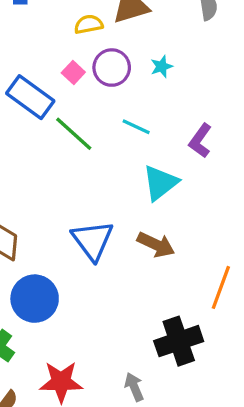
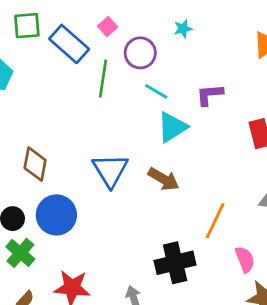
purple circle: (112, 68) -> (140, 53), moved
cyan line: (136, 127) -> (156, 91), moved
green line: (74, 134) -> (103, 79), turned 51
purple L-shape: (200, 141) -> (210, 95), turned 44

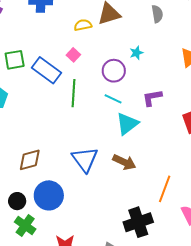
cyan star: (183, 29) -> (136, 53), moved
purple circle: (140, 53) -> (114, 71), moved
brown diamond: (35, 164) -> (30, 160), turned 70

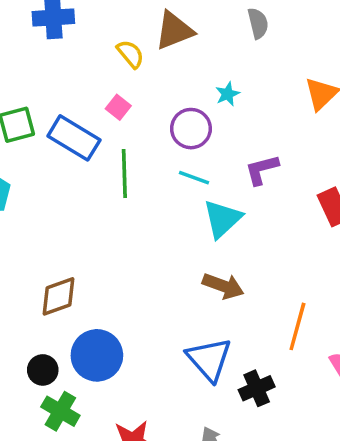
yellow semicircle: (83, 25) -> (130, 54), turned 66
blue triangle: (85, 159) -> (209, 359), moved
black cross: (138, 222) -> (257, 388), size x0.7

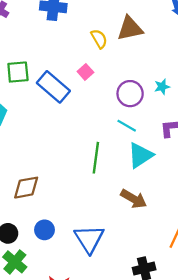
cyan star: (228, 94) -> (162, 87), moved
green line: (124, 174) -> (96, 158), moved
blue circle: (97, 355) -> (45, 230), size x0.6
blue triangle: (209, 359) -> (89, 239), moved

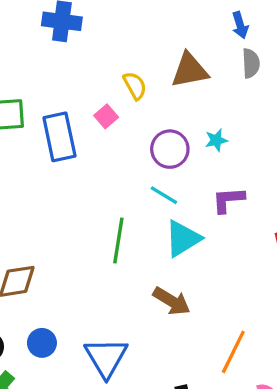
brown triangle: (130, 28) -> (190, 70), moved
yellow semicircle: (99, 39) -> (135, 86), moved
blue rectangle: (53, 87) -> (59, 137), turned 36

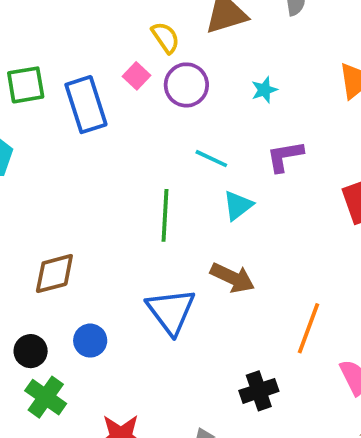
purple circle: (170, 149) -> (186, 85), moved
cyan triangle: (183, 239) -> (238, 206), size x0.7
blue triangle: (106, 357) -> (171, 311), moved

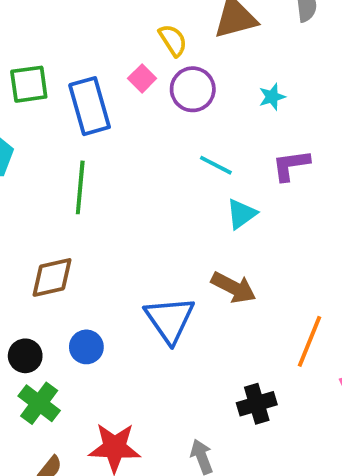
green line: (165, 215) -> (80, 187), moved

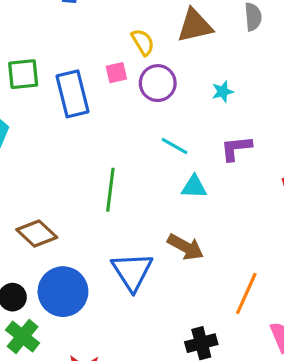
pink square: (142, 78) -> (116, 73), turned 30
green line: (80, 187) -> (110, 190), moved
cyan triangle: (241, 214) -> (194, 187), turned 36
brown diamond: (52, 277) -> (37, 234), turned 54
blue circle: (86, 347) -> (63, 292), size x1.8

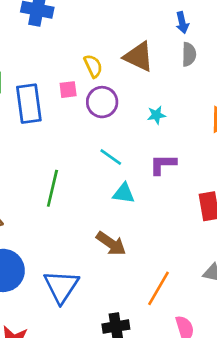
brown triangle: (195, 26) -> (139, 57), turned 32
blue triangle: (132, 272) -> (61, 286), moved

